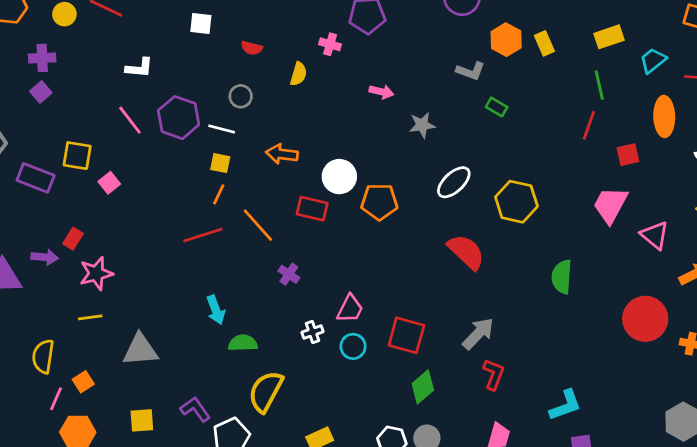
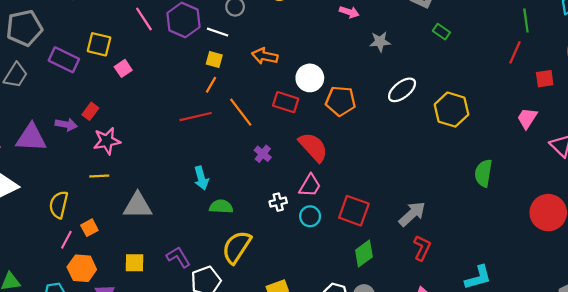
pink trapezoid: (610, 205) -> (527, 118), size x0.7
red semicircle: (466, 252) -> (313, 147), moved

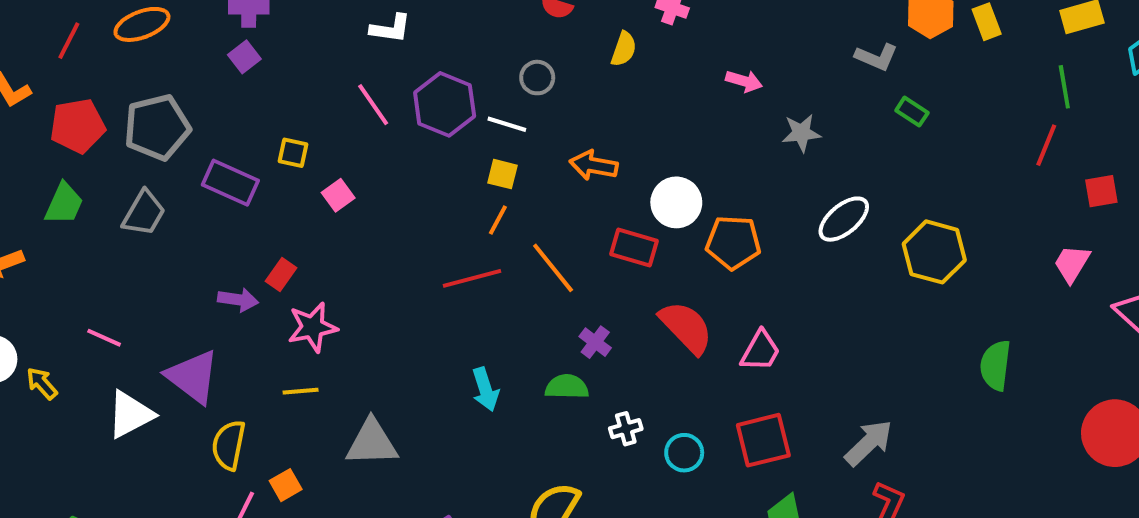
yellow square: (99, 44) -> (293, 153), size x0.7
purple triangle: (31, 138) -> (193, 377), moved, turned 36
pink trapezoid: (310, 186) -> (760, 351), moved
green semicircle: (221, 207) -> (567, 387), moved
red square: (354, 211) -> (763, 440), turned -32

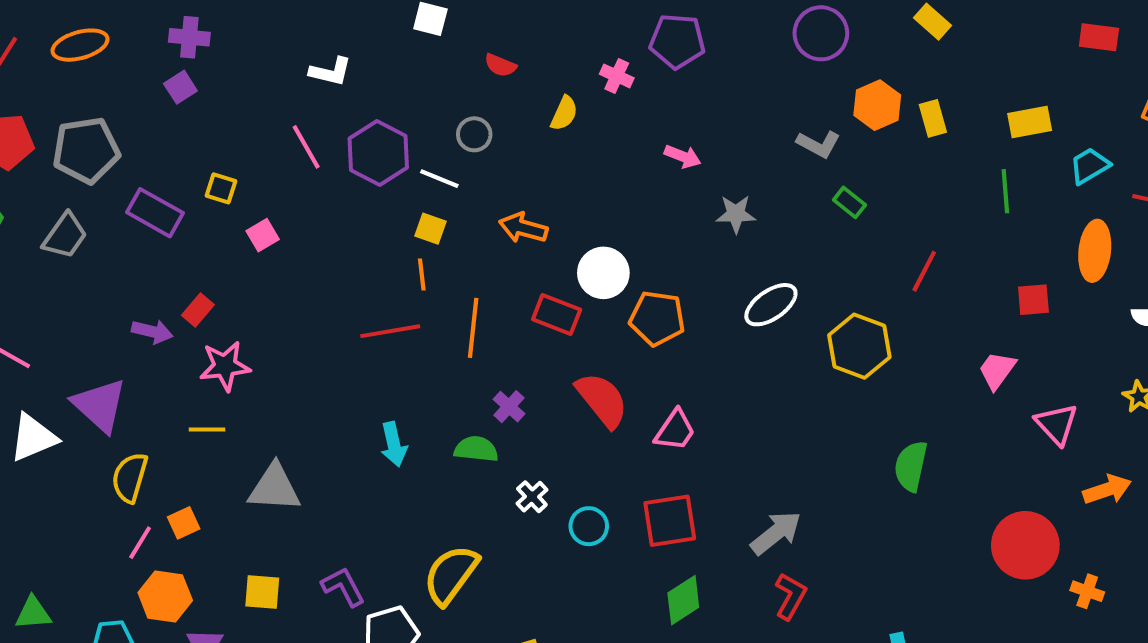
red line: (1046, 145) -> (924, 271), moved
orange line: (498, 220) -> (422, 275), turned -40
orange line: (553, 268) -> (473, 328), turned 40
white cross: (626, 429) -> (532, 497), turned -32

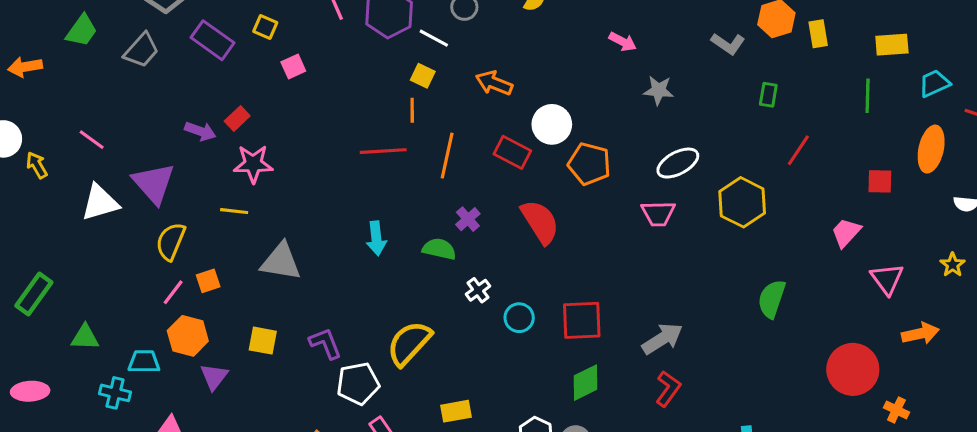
green rectangle: (849, 202) -> (768, 95), moved, turned 55
pink trapezoid: (675, 430) -> (658, 213), moved, turned 48

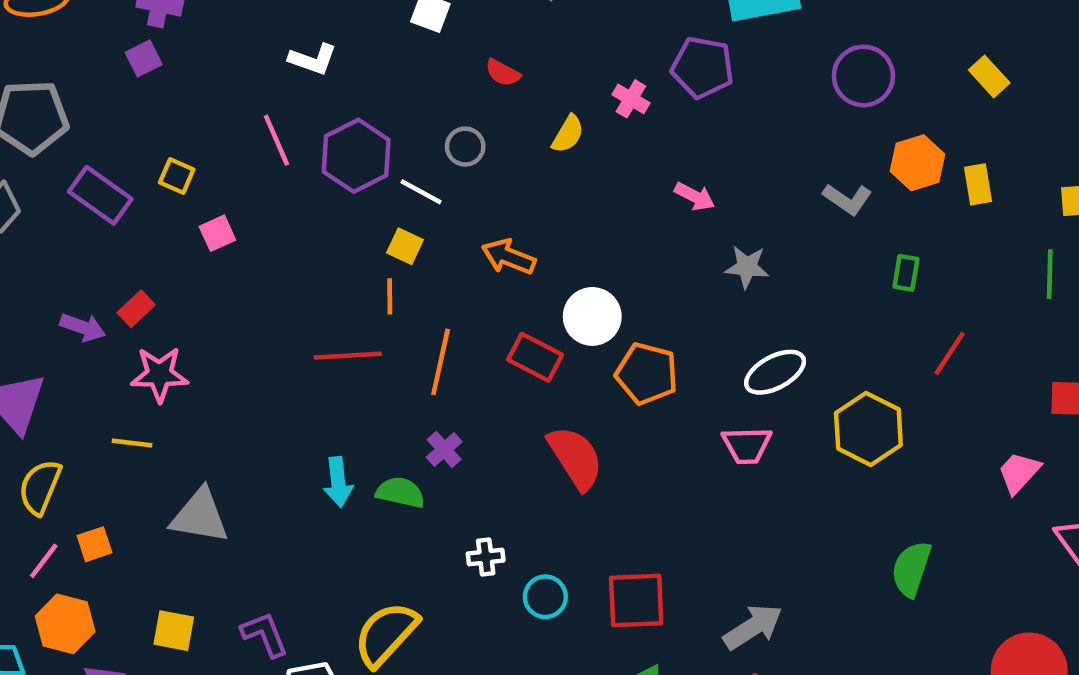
purple cross: (468, 219) -> (444, 449), moved
green semicircle: (439, 249) -> (400, 492), moved
white cross: (478, 290) -> (486, 557), turned 30

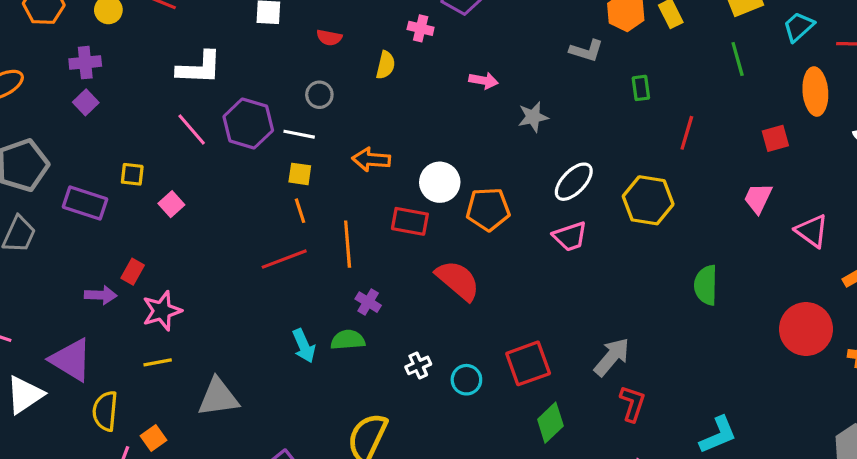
white L-shape: (313, 59) -> (199, 68), size x1.4

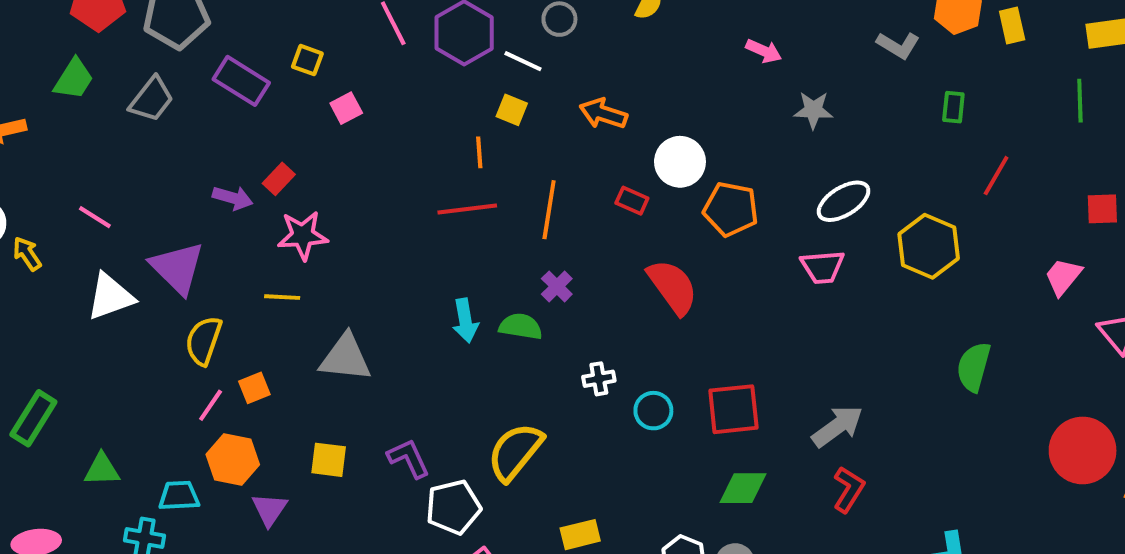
orange line: (300, 211) -> (479, 152), moved
red rectangle: (410, 221) -> (632, 201), size x0.7
green diamond: (550, 423) -> (743, 488), turned 30

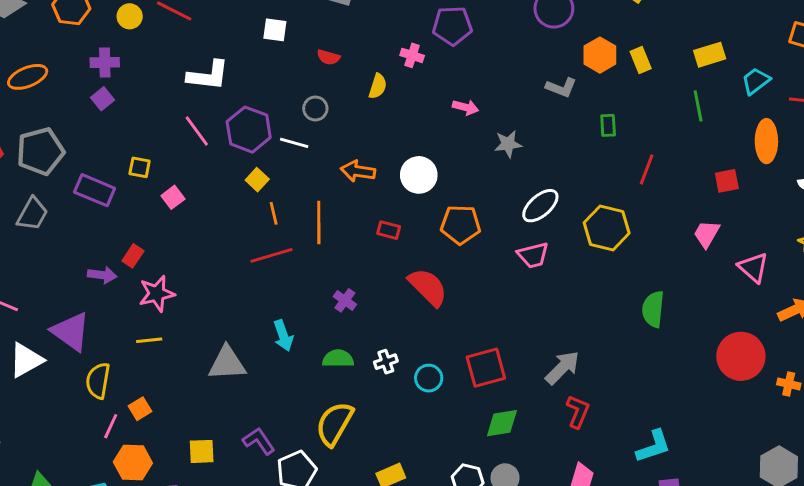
yellow square: (512, 110) -> (257, 180), moved, turned 30
white circle: (680, 162) -> (419, 175), moved
orange line: (549, 210) -> (319, 222), moved
green semicircle: (521, 327) -> (338, 359), moved
gray triangle: (345, 358) -> (227, 363), moved

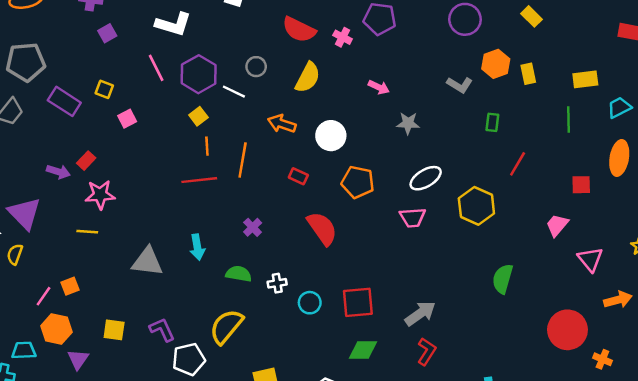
red semicircle: (328, 57) -> (299, 30), moved, size x1.8
yellow semicircle: (378, 86) -> (308, 78), moved, size x1.5
purple square: (102, 99) -> (107, 33), moved
yellow semicircle: (98, 381) -> (15, 254), moved, size x0.7

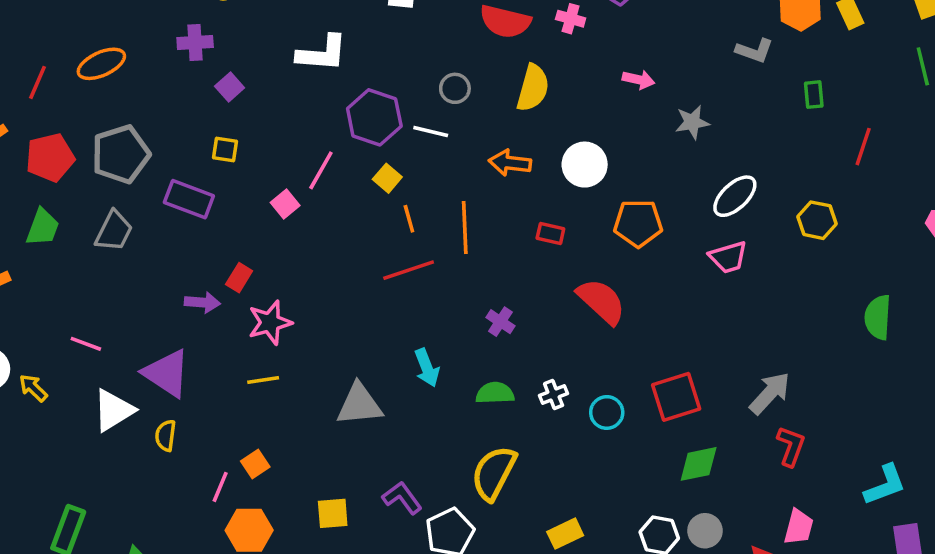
pink line: (156, 68) -> (321, 170), moved, turned 68
yellow square: (104, 89) -> (225, 150), moved
yellow hexagon: (476, 206) -> (817, 220), size x0.7

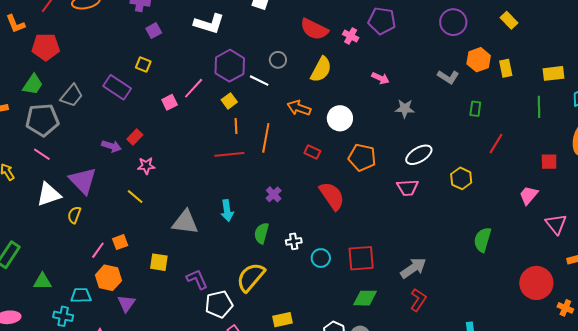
gray pentagon: (121, 154) -> (42, 120), moved
pink star: (270, 323) -> (146, 166), size x0.7
yellow line: (263, 380) -> (135, 197), turned 36
green semicircle: (495, 393) -> (261, 233), turned -85
yellow square: (333, 513) -> (159, 262), moved

